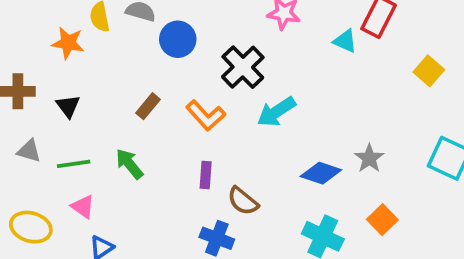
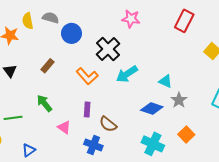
cyan triangle: (345, 41) -> (165, 81), moved
brown rectangle: (148, 106) -> (47, 66), moved
green line: (74, 164) -> (13, 118), moved
pink triangle: (83, 207) -> (64, 127), moved

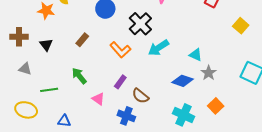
purple rectangle: (87, 110) -> (120, 82), turned 32
blue triangle: (29, 150) -> (64, 121), turned 40

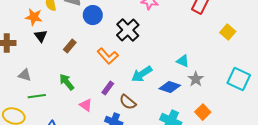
black triangle: (46, 45) -> (41, 36), moved
cyan arrow: (158, 48) -> (142, 74), moved
gray triangle: (25, 69) -> (25, 75), moved

